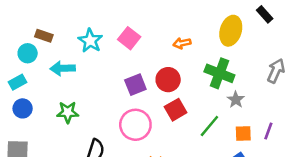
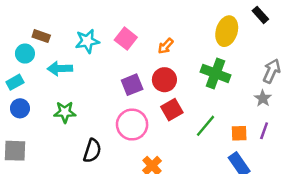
cyan star: (90, 41) -> (87, 41), turned 30
orange arrow: (182, 43) -> (166, 46), moved, turned -35
gray star: (236, 100) -> (263, 98), moved

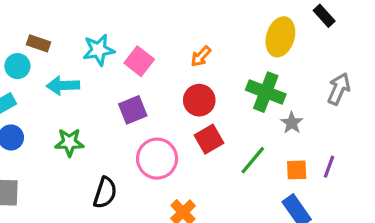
pink square: (126, 39) -> (139, 61), moved
purple square: (132, 85) -> (133, 110), moved
gray star: (263, 98) -> (292, 123), moved

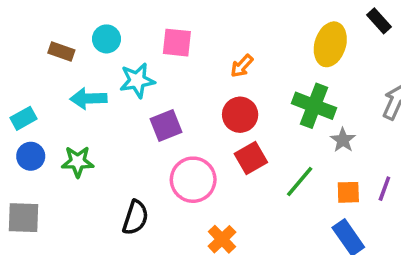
cyan star: (99, 50) -> (137, 80), moved
pink square: (139, 61) -> (177, 43), moved, turned -32
cyan circle: (17, 66) -> (106, 39), moved
green star: (69, 142) -> (78, 162), moved

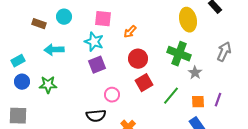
yellow ellipse: (330, 44) -> (188, 20), turned -30
orange arrow: (242, 66) -> (130, 32), moved
cyan star: (137, 80) -> (94, 42), moved, turned 30
pink circle: (193, 180) -> (112, 95), size x0.6
black semicircle: (135, 218) -> (96, 116), moved, turned 66

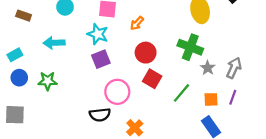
brown rectangle: (39, 24) -> (24, 16), moved
gray arrow: (224, 52) -> (234, 68), moved
red square: (144, 83) -> (152, 79), turned -30
pink circle: (112, 95) -> (117, 92), size x1.5

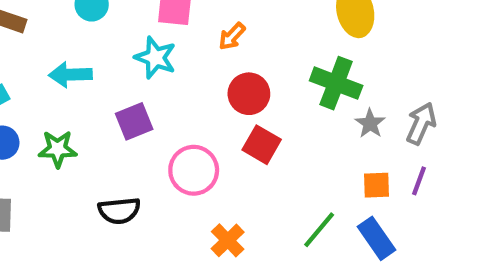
purple square: (101, 59) -> (134, 121), moved
green line: (182, 93) -> (319, 230), moved
black semicircle: (100, 115) -> (119, 211), moved

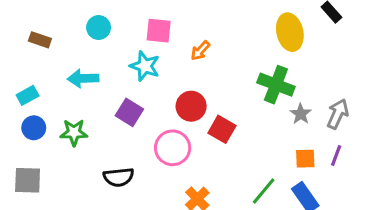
red circle: (249, 94) -> (191, 106), moved
purple square: (134, 121) -> (129, 112), turned -36

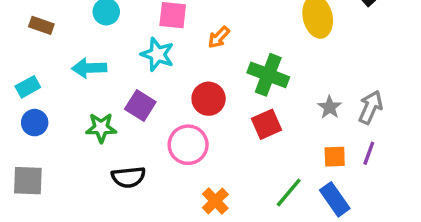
green cross: (276, 85) -> (268, 75), moved
red square: (222, 129) -> (267, 124), moved, turned 36
green star: (74, 132) -> (101, 128), moved

